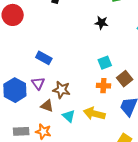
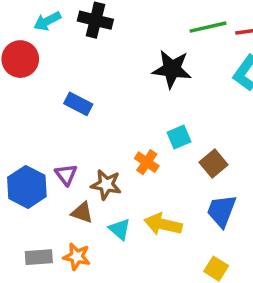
black star: (101, 23) -> (172, 69), size x1.6
blue rectangle: (44, 58) -> (78, 104), moved
orange cross: (103, 86) -> (147, 162), moved, turned 32

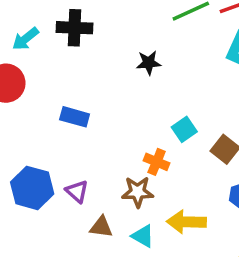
black star: (172, 69) -> (149, 63), moved, size x0.6
brown star: (106, 185) -> (138, 192), moved
blue hexagon: (27, 187) -> (32, 188), moved

